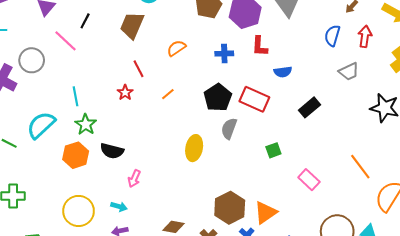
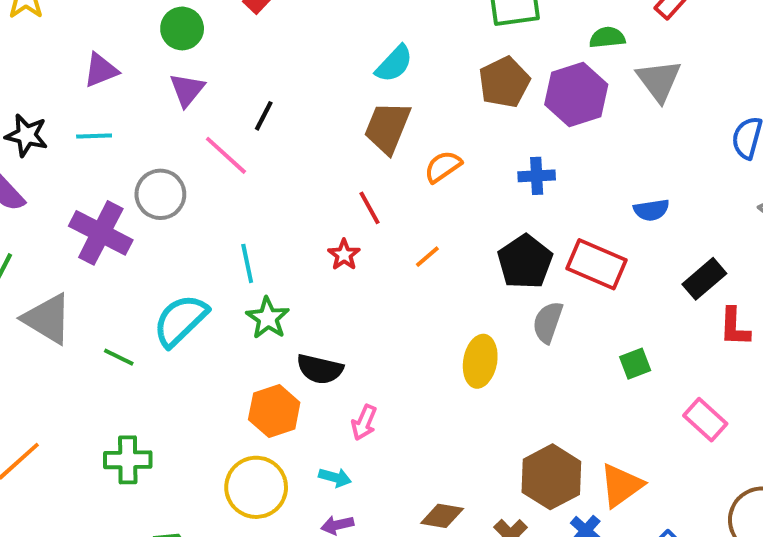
brown trapezoid: (132, 25) -> (387, 128), moved
red L-shape: (260, 46) -> (735, 327), moved
orange hexagon: (76, 155) -> (274, 411), moved

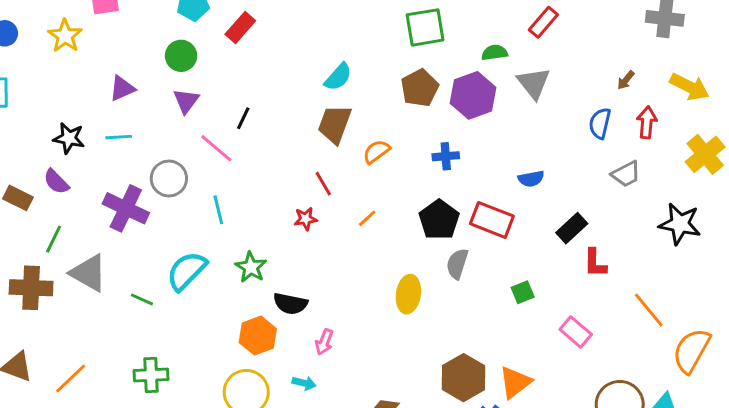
red star: (344, 255) -> (306, 219), turned 30
cyan line: (247, 263) -> (218, 210), moved

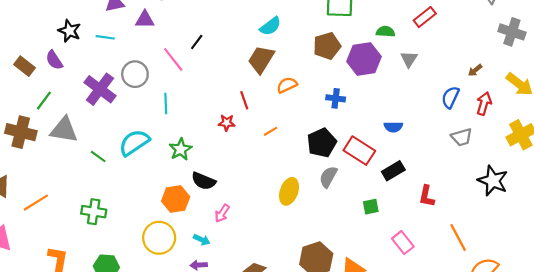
gray triangle: (534, 83) -> (409, 59), size x0.7
purple triangle: (186, 101) -> (145, 20), moved, turned 42
black rectangle: (572, 228) -> (393, 171), moved
gray triangle: (89, 273) -> (64, 130), turned -32

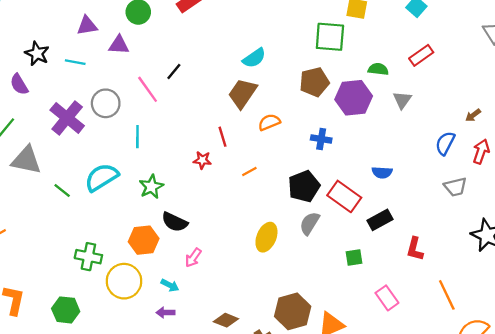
green cross: (94, 212) -> (88, 257), moved

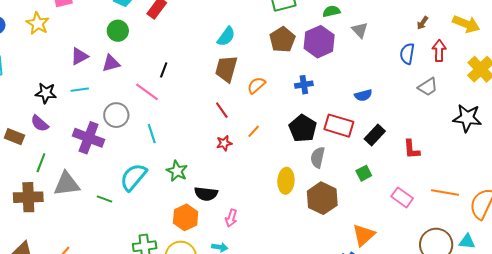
red star: (202, 160) -> (224, 143), moved
orange line: (447, 295) -> (445, 193), moved, turned -36
brown hexagon: (293, 311) -> (322, 198), moved

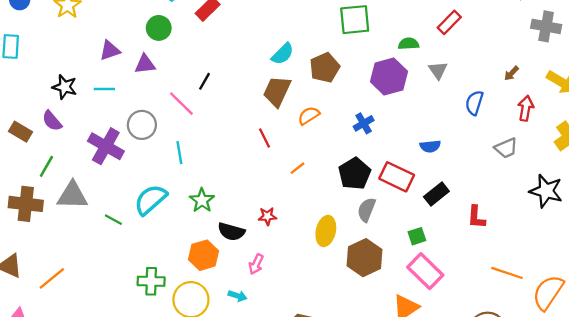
brown pentagon: (282, 40) -> (325, 68), moved
blue semicircle: (407, 54) -> (474, 103), moved
blue cross: (304, 85) -> (364, 123), turned -30
red star: (224, 143) -> (267, 216), moved
pink rectangle: (402, 197) -> (425, 271), moved, size x1.4

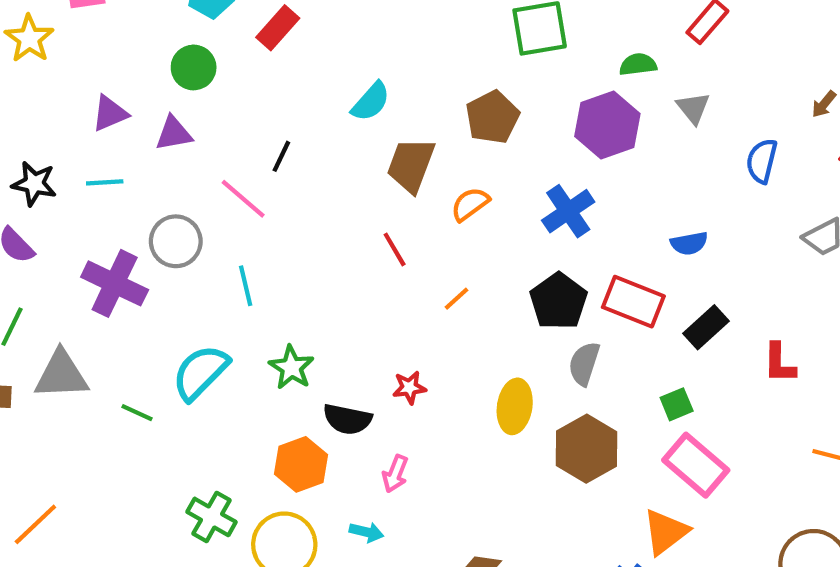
cyan semicircle: (283, 54) -> (371, 102), moved
blue cross: (364, 123) -> (568, 211), size x1.4
green cross: (151, 281) -> (212, 517), turned 32

